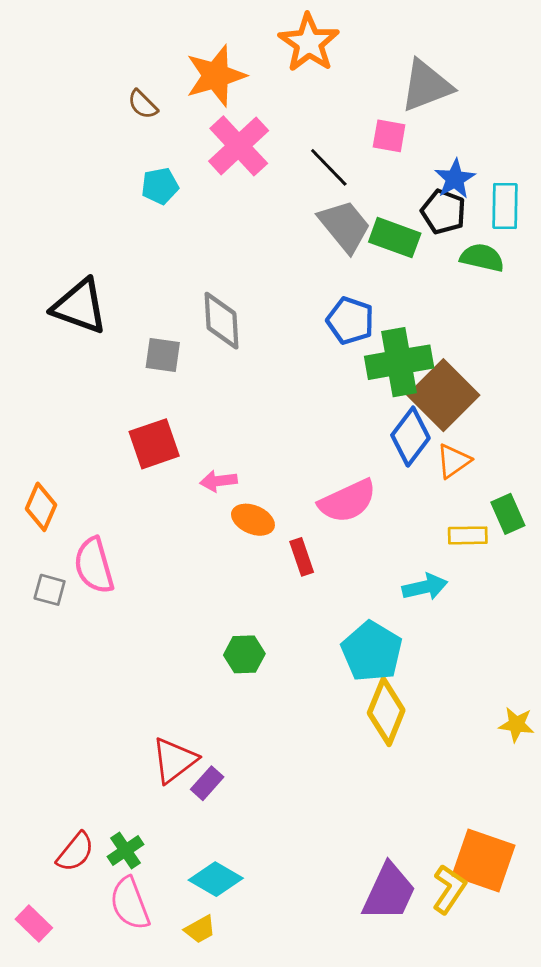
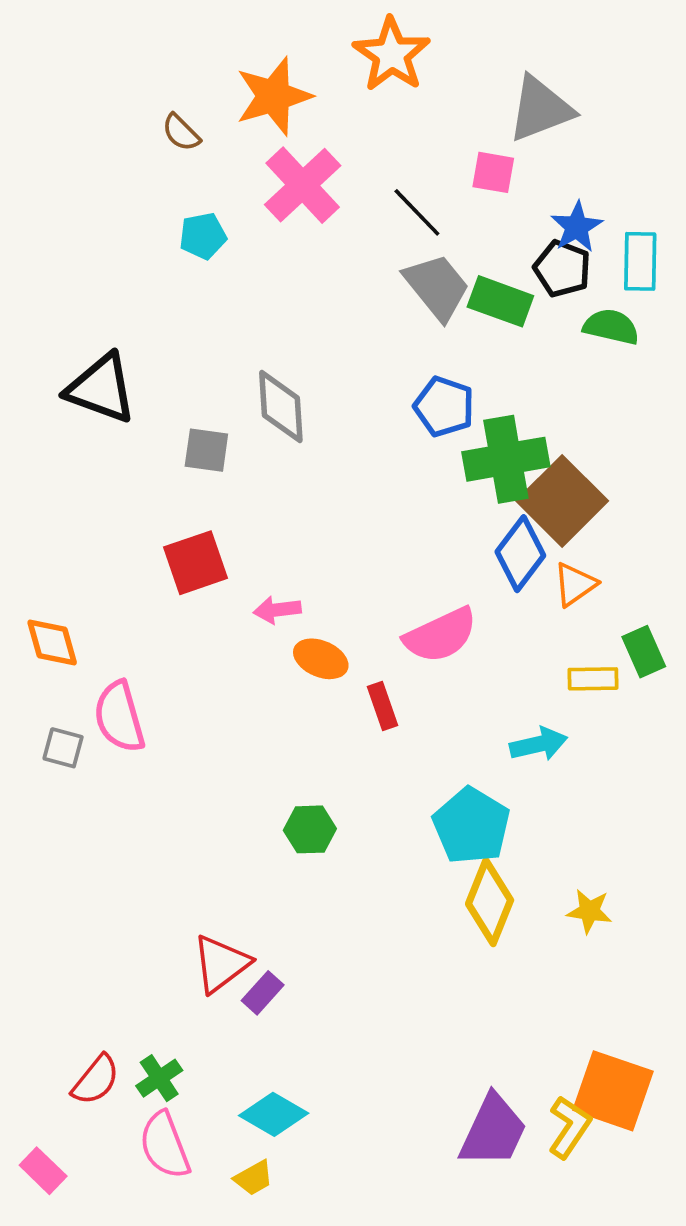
orange diamond: (41, 507) -> (52, 643), turned -39
yellow star: (516, 724) -> (589, 911), moved

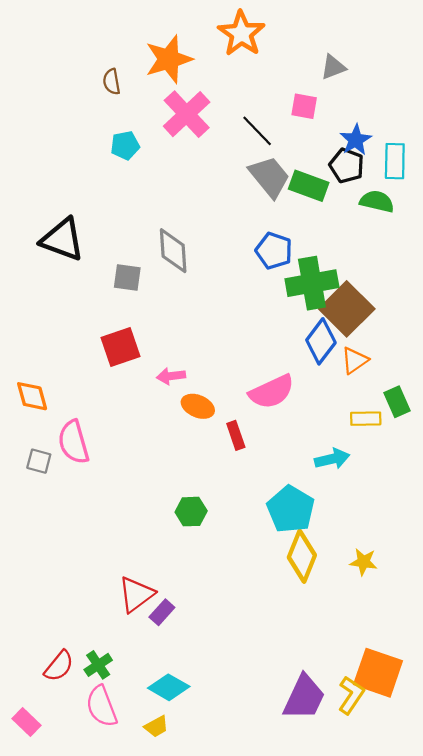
gray triangle: (540, 109) -> (333, 67), size x0.6
brown semicircle: (181, 132) -> (112, 82), turned 35

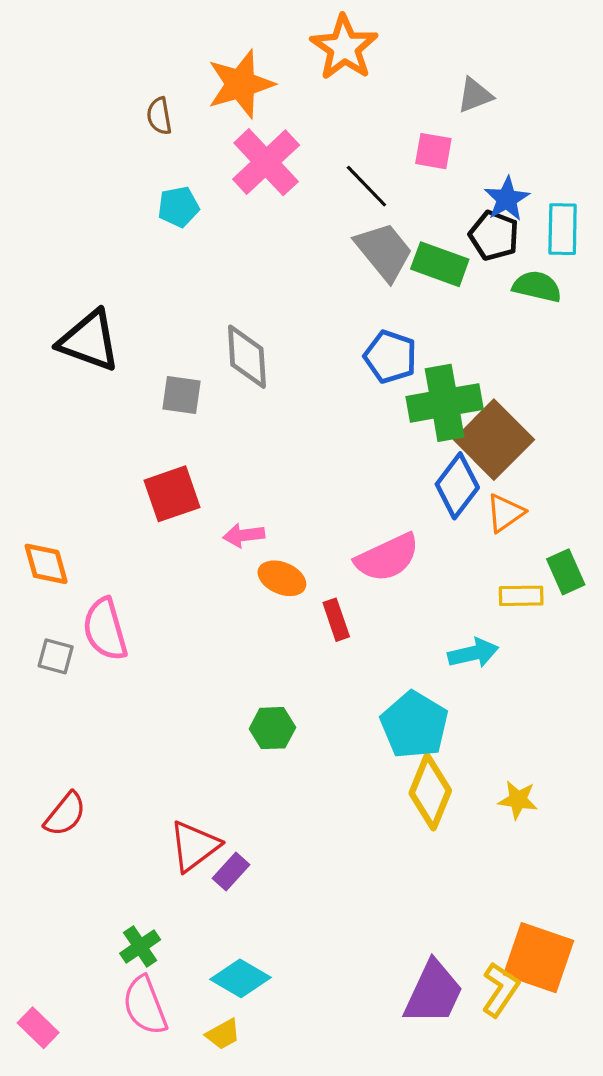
red semicircle: (59, 666) -> (65, 814), moved

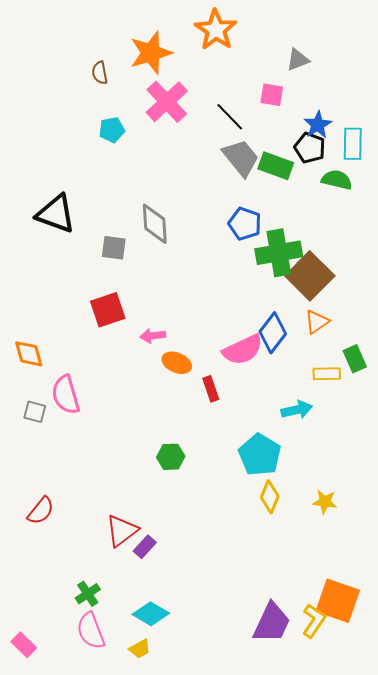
blue diamond: (457, 486) -> (273, 333), moved
yellow diamond: (430, 792) -> (270, 497), size x0.7

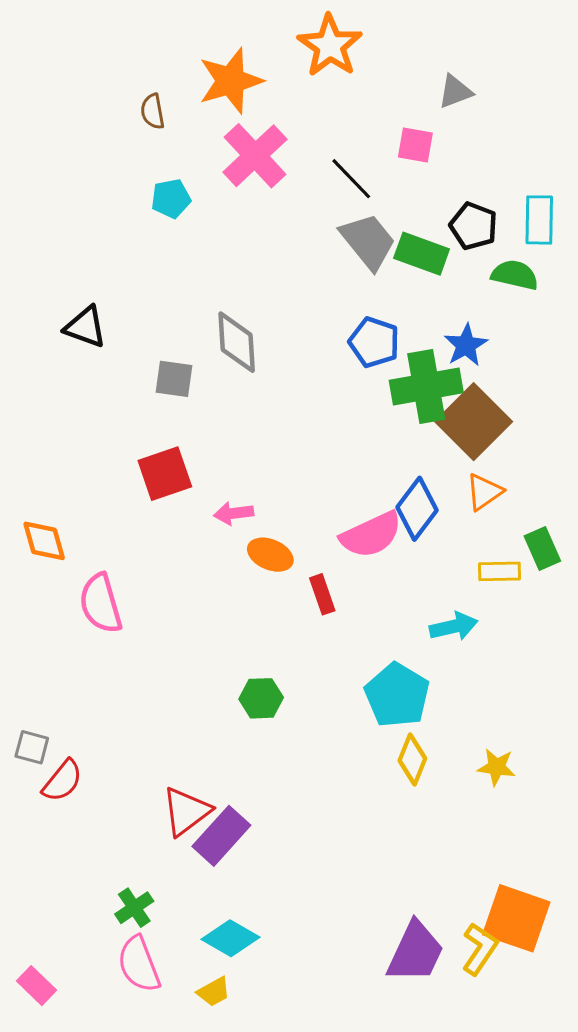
blue star: (318, 125) -> (466, 345), moved
black triangle: (56, 214) -> (85, 327), size x0.7
gray square: (35, 412) -> (32, 747), moved
purple rectangle: (145, 547) -> (221, 836), size x1.6

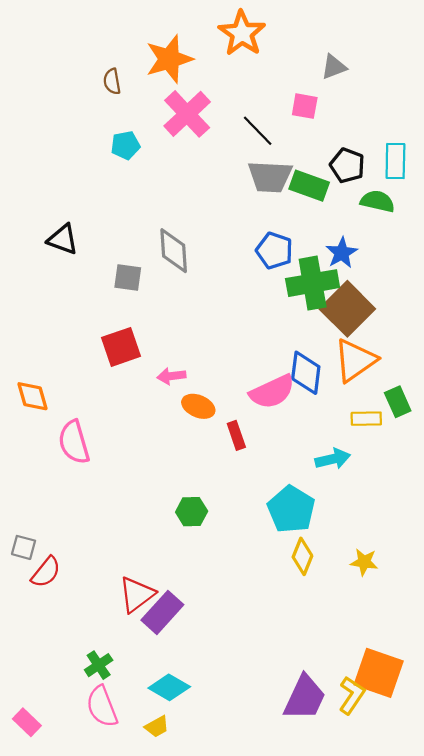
gray trapezoid: (368, 241) -> (270, 177), turned 132
orange triangle: (484, 492) -> (355, 360), size x1.6
blue diamond: (417, 509) -> (306, 373), turned -30

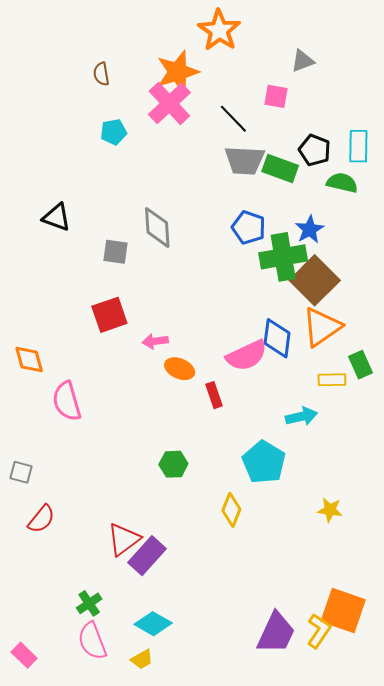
orange star: (169, 59) -> (178, 72), moved
gray square: (24, 547) -> (21, 472), moved
yellow diamond: (302, 556) -> (231, 510), moved

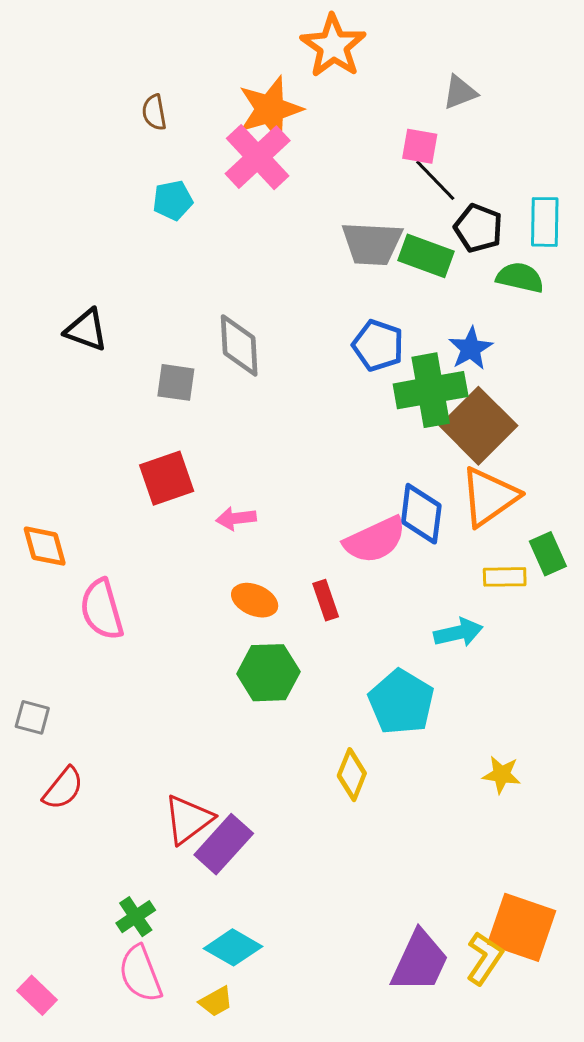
black line: (233, 119) -> (435, 180), moved
orange ellipse: (180, 369) -> (255, 600), moved
green hexagon: (173, 464) -> (268, 673), moved, size x1.4

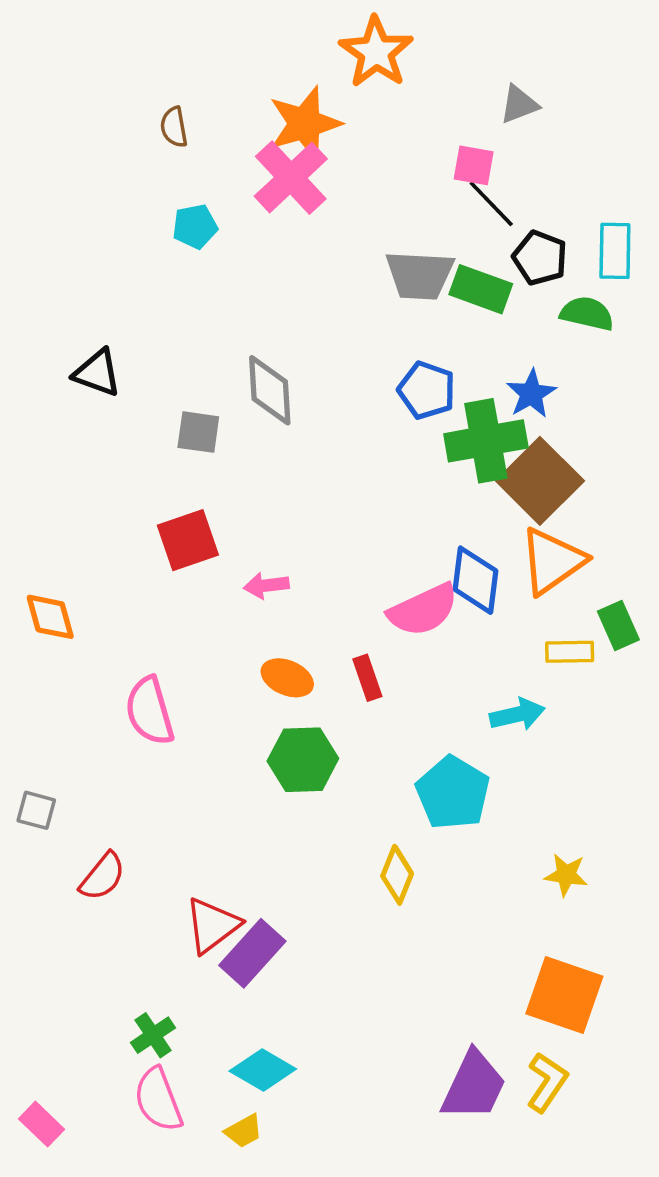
pink semicircle: (102, 609) -> (150, 711), moved
red semicircle: (63, 788) -> (102, 877), moved
orange square: (522, 927) -> (564, 995), moved

